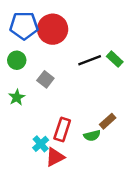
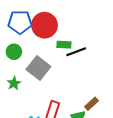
green rectangle: (115, 59) -> (64, 45), moved, turned -40
gray square: (45, 79) -> (38, 68), size x1.6

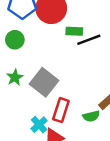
gray square: (38, 68) -> (44, 82), moved

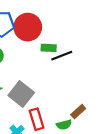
red rectangle: (61, 110) -> (37, 119), turned -35

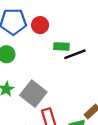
red circle: (28, 27) -> (40, 25), size x0.6

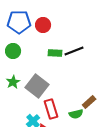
green rectangle: (61, 46) -> (55, 53), moved

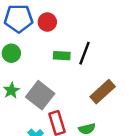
black line: (74, 51) -> (85, 53), turned -48
brown rectangle: (89, 102) -> (103, 92), moved, size x1.5

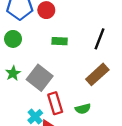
black line: (85, 53) -> (100, 39), moved

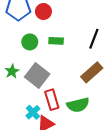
green circle: (13, 39) -> (30, 42), moved
green semicircle: (83, 109) -> (78, 105), size x1.5

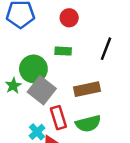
red circle: (43, 11) -> (69, 18), moved
green circle: (30, 42) -> (33, 69), moved, size x1.5
brown rectangle: (92, 72) -> (87, 89), moved, turned 30

